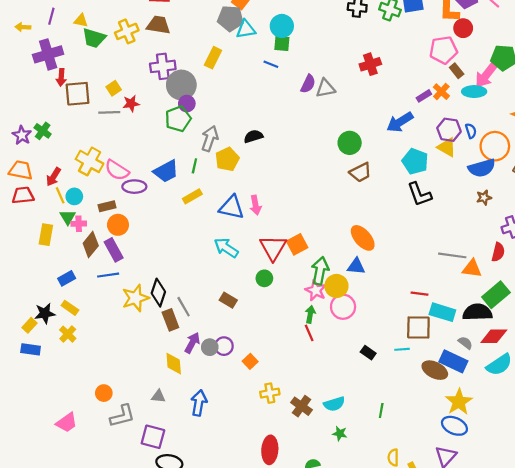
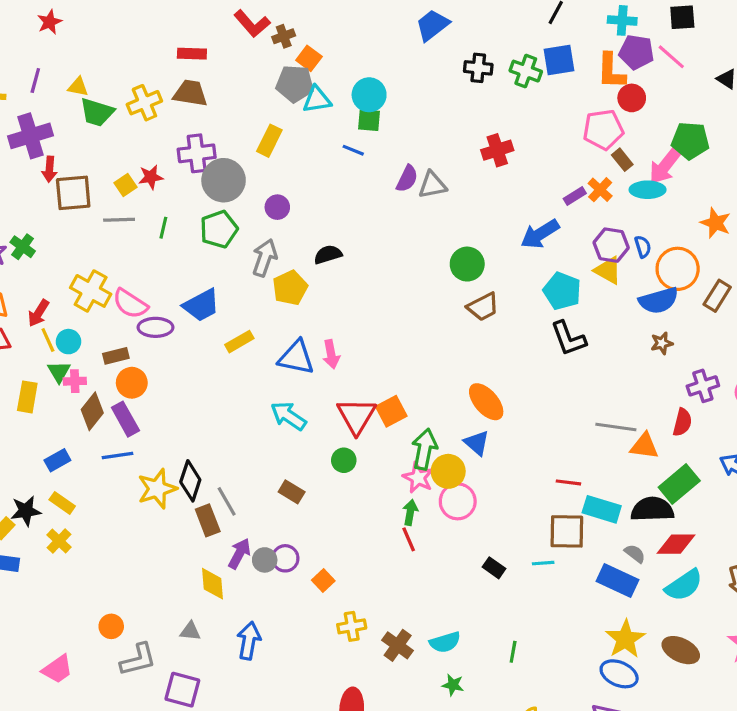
red star: (131, 104) -> (151, 177), moved
purple circle: (187, 104) -> (277, 207), moved
green line: (194, 166) -> (163, 228), moved
blue triangle: (356, 266) -> (477, 443), turned 36
brown ellipse: (435, 370) -> (681, 650), moved

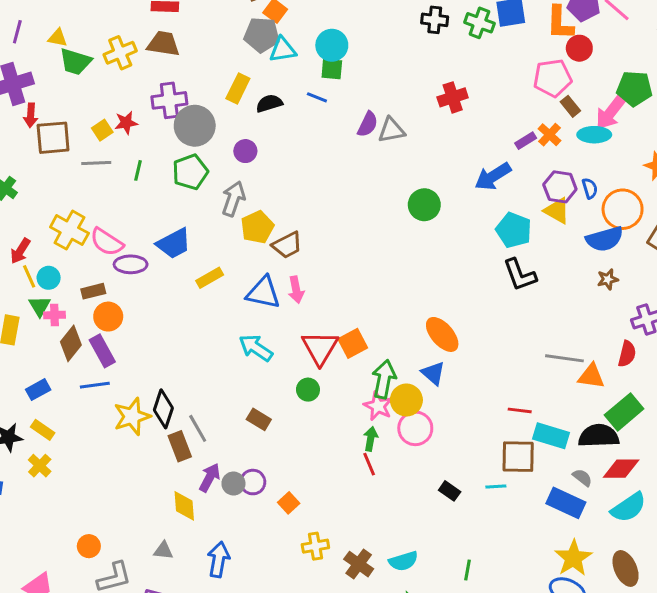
black semicircle: (328, 255) -> (269, 103), moved
brown trapezoid: (483, 307) -> (287, 245), moved
brown ellipse: (681, 650) -> (626, 568), turned 40

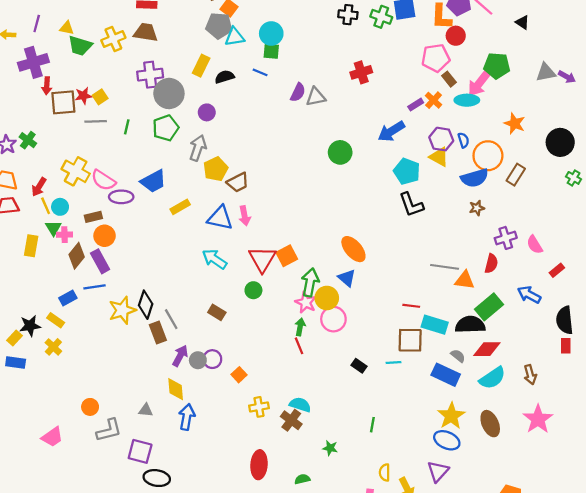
red star: (126, 123) -> (83, 96), moved
blue rectangle: (38, 390) -> (68, 298), moved
yellow diamond: (184, 506) -> (176, 389), moved
cyan semicircle: (403, 561) -> (300, 405), moved, turned -145

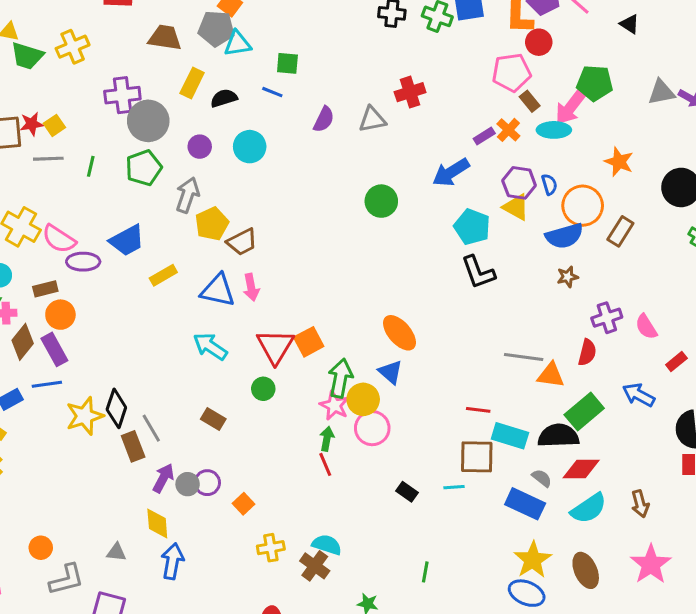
brown trapezoid: (146, 32) -> (165, 38), moved
cyan circle: (271, 33) -> (250, 147), moved
gray triangle: (316, 97) -> (372, 119), moved

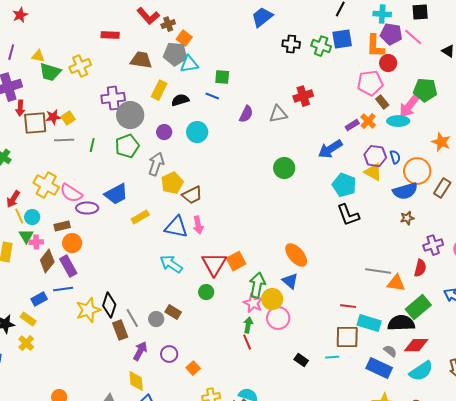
gray circle: (188, 484) -> (156, 319), moved

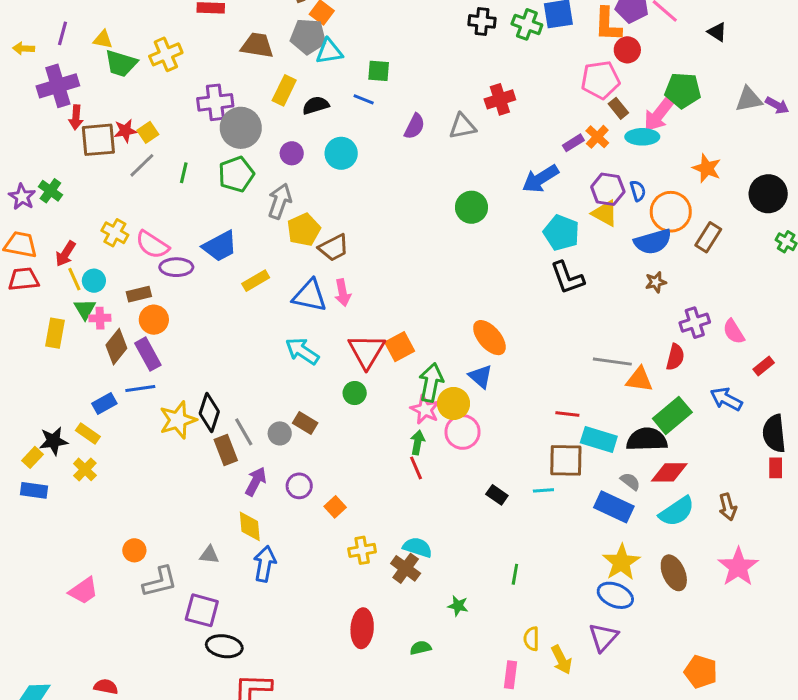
gray line: (64, 140) -> (142, 165), turned -42
yellow cross: (46, 185) -> (115, 233), size x0.7

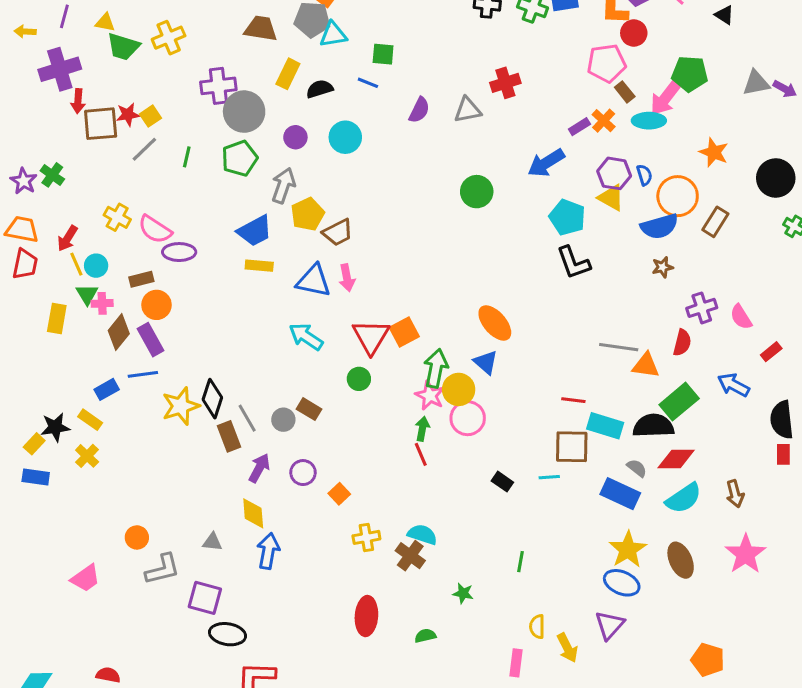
blue trapezoid: (220, 246) -> (255, 231), moved
red trapezoid: (23, 279) -> (25, 264), turned 108
yellow rectangle: (256, 281) -> (259, 266), turned 35

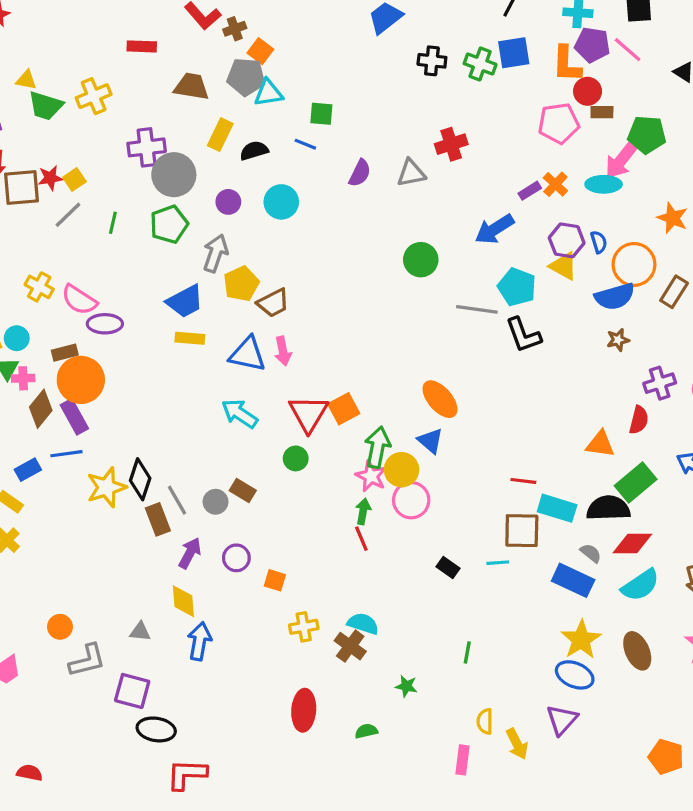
brown rectangle: (625, 92) -> (602, 112), moved, turned -50
orange circle: (156, 305) -> (81, 380), size x1.5
gray line: (619, 347) -> (477, 309), moved
orange square: (339, 494) -> (275, 580), turned -30

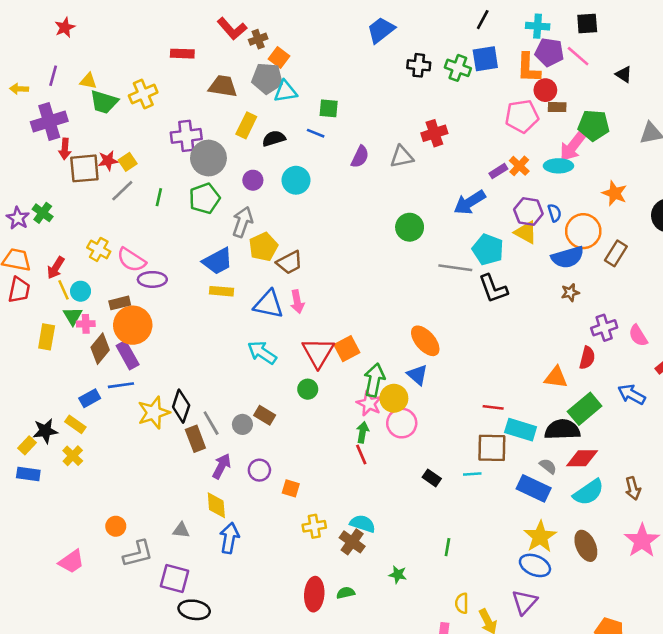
green semicircle: (366, 731) -> (346, 593), moved

